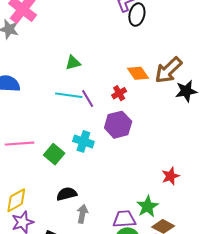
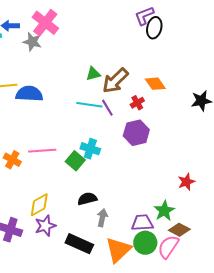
brown arrow: (168, 70) -> (115, 81), moved
cyan cross: (83, 141) -> (90, 149), moved

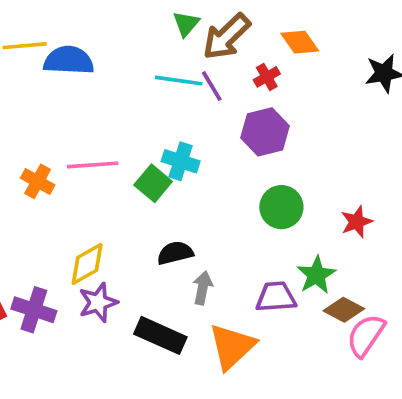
green triangle: (93, 74) -> (186, 24), turned -35
green circle: (145, 243) -> (281, 207), moved
pink semicircle: (168, 247) -> (366, 335), moved

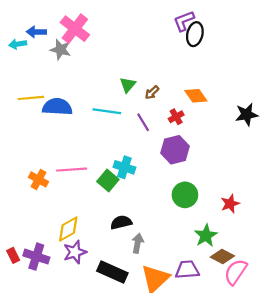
brown arrow: (226, 37) -> (152, 92), size x0.5
cyan line: (179, 81) -> (107, 111), moved
purple trapezoid: (276, 297) -> (187, 270), moved

